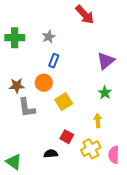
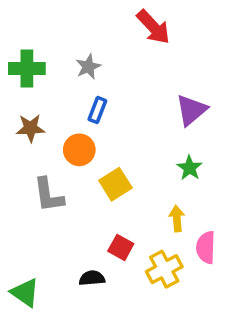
brown star: (17, 86) -> (30, 128), moved
pink semicircle: (114, 155) -> (206, 247), moved

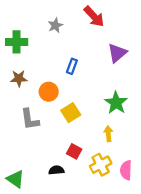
gray star: (88, 67) -> (55, 25), moved
blue rectangle: (97, 110) -> (72, 66), moved
purple triangle: (191, 110) -> (117, 53), moved
green star: (190, 168) -> (116, 103), size x1.5
pink semicircle: (206, 247) -> (126, 170), moved

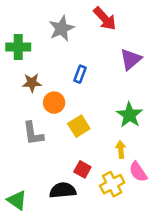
gray star: (55, 25) -> (61, 28), size x1.5
brown star: (19, 78) -> (32, 83), moved
black semicircle: (56, 170) -> (63, 190), size x1.5
pink semicircle: (126, 170) -> (138, 172), moved, turned -36

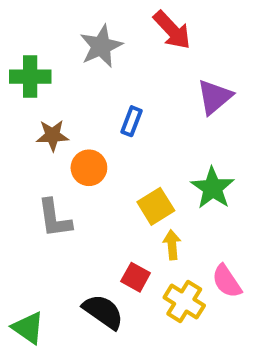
yellow square: (79, 126) -> (156, 206), moved
yellow arrow: (121, 150) -> (172, 245), moved
yellow cross: (112, 184) -> (184, 302), turned -30
black semicircle: (63, 190) -> (103, 312), turned 40

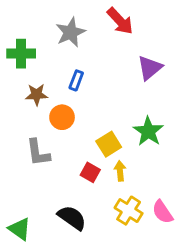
blue rectangle: (131, 121) -> (76, 80), moved
red square: (136, 277) -> (90, 172), moved
pink semicircle: (227, 281) -> (162, 212), moved

